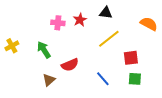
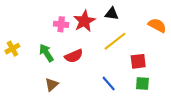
red star: (80, 20) -> (84, 21), size x1.5
red semicircle: (70, 65) -> (74, 56), moved

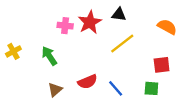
red semicircle: (74, 56) -> (87, 82), moved
red square: (138, 61) -> (162, 65), moved

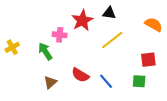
pink cross: (65, 26) -> (60, 35), moved
red semicircle: (87, 82) -> (80, 75), turned 54

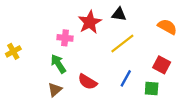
green arrow: (45, 51) -> (58, 64), moved
red square: (148, 60) -> (162, 65), turned 35
blue line: (106, 81) -> (126, 78), moved, turned 70

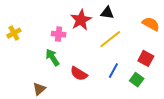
yellow cross: (13, 51) -> (14, 33), moved
green square: (152, 88) -> (137, 80), turned 32
brown triangle: (55, 90) -> (39, 89), moved

